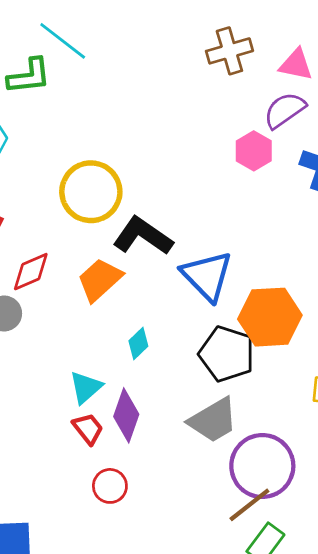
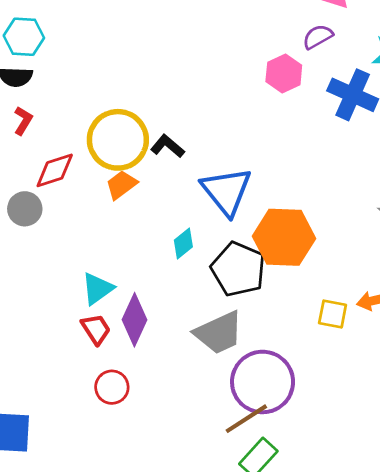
purple semicircle: (285, 110) -> (318, 37), size x0.7
yellow circle: (91, 192) -> (118, 140), moved
black L-shape: (143, 236) -> (167, 146), size x0.6
orange trapezoid: (100, 280) -> (121, 185), size x0.7
cyan diamond: (138, 344) -> (183, 243), moved

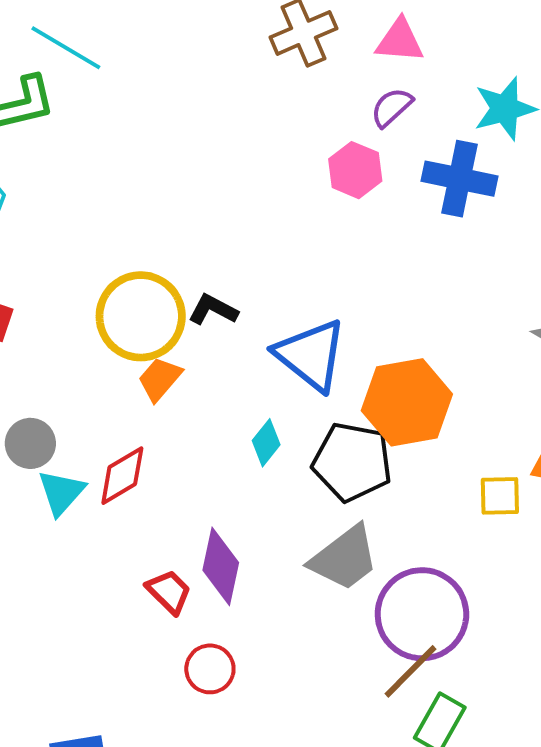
red diamond: (55, 170) -> (122, 476), moved
cyan triangle: (97, 289) -> (61, 492), moved

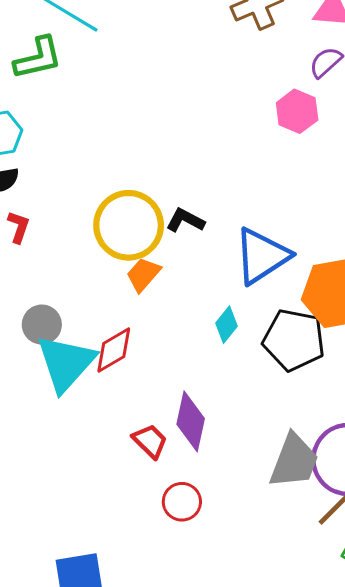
blue triangle: (311, 355) -> (262, 256), turned 48
cyan triangle: (61, 492) -> (66, 363), size x1.6
gray trapezoid: (344, 558) -> (294, 461), moved, turned -32

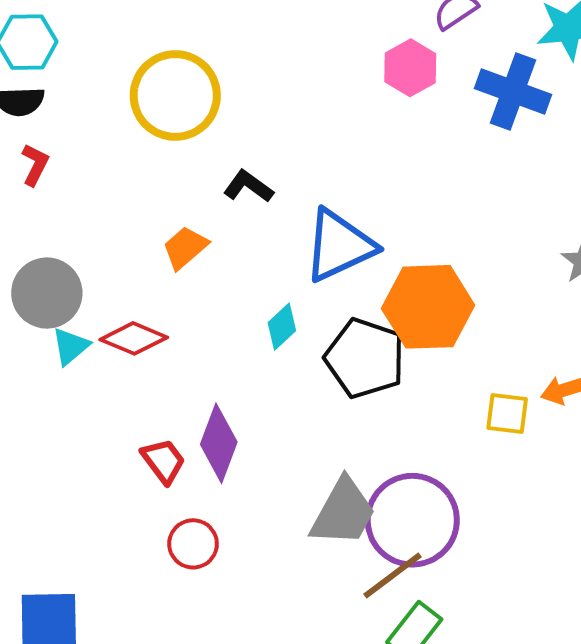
yellow circle: (129, 225) -> (175, 95), moved
gray circle: (42, 325) -> (47, 293), size x1.4
red diamond: (114, 350) -> (134, 338), turned 45
cyan triangle: (66, 363) -> (71, 346), size x0.5

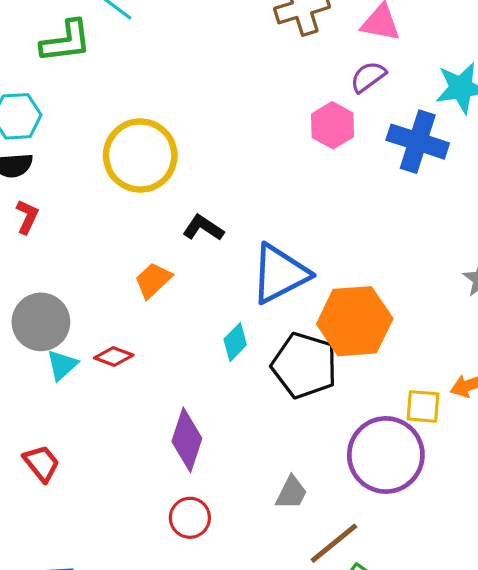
red diamond: (134, 338) -> (114, 357), size x0.7
red trapezoid: (163, 461) -> (41, 463), moved
gray trapezoid: (343, 512) -> (291, 493), size x0.6
purple circle: (412, 520) -> (386, 455), moved
red circle: (193, 544) -> (190, 518), moved

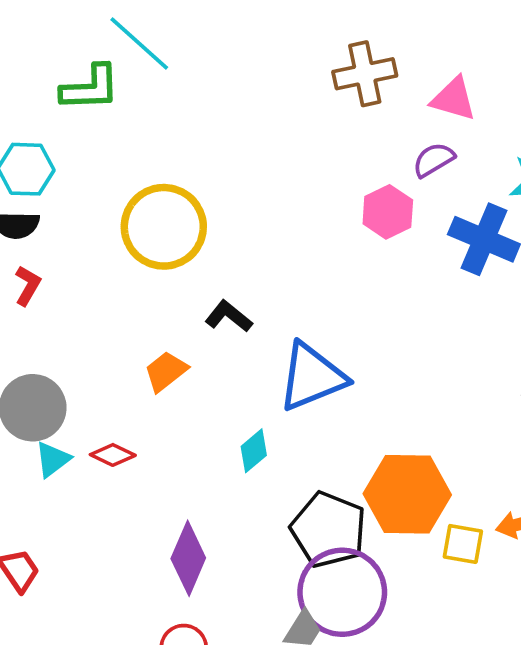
orange hexagon: (355, 321) -> (407, 494), moved
black pentagon: (304, 365) -> (329, 530), moved
purple circle: (386, 455) -> (342, 592), moved

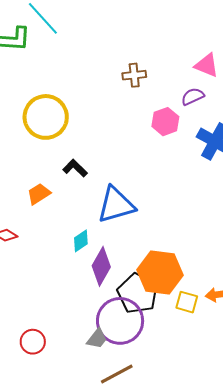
brown cross: (365, 74) -> (134, 75), moved, size x0.7
black pentagon: (329, 530) -> (138, 293), moved
purple diamond: (188, 558) -> (101, 266), moved

